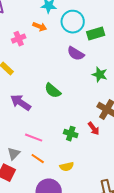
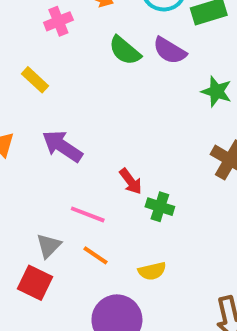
green semicircle: (53, 91) -> (125, 51), moved
red arrow: (94, 129) -> (131, 181), moved

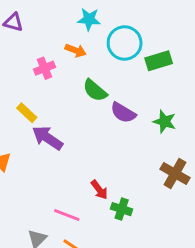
purple semicircle: (170, 51) -> (123, 113), moved
purple arrow: (62, 146) -> (47, 138), moved

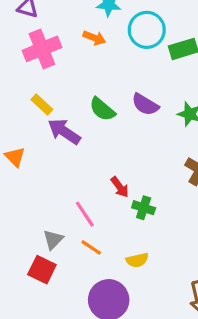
pink cross: (45, 68) -> (42, 49), moved, size x1.6
green semicircle: (95, 90) -> (102, 109), moved
pink line: (67, 215) -> (85, 214), turned 35

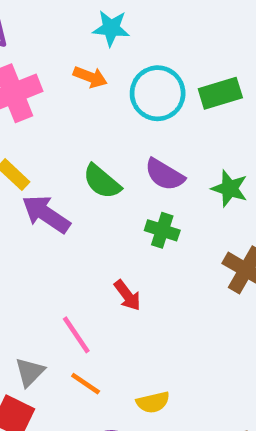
cyan circle: (147, 30) -> (158, 93), moved
green cross: (144, 208) -> (162, 230), moved

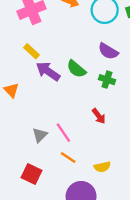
green semicircle: (102, 182) -> (76, 69), moved
red arrow: (127, 295) -> (99, 116), moved
gray triangle: (30, 372) -> (40, 135), moved

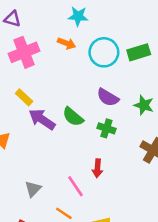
red arrow: (99, 116) -> (97, 168), turned 42
pink line: (63, 133) -> (76, 186), moved

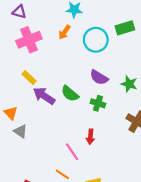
orange arrow: (67, 43) -> (65, 32), turned 104
green rectangle: (139, 52) -> (125, 28), moved
gray triangle: (33, 189) -> (20, 131), moved, turned -40

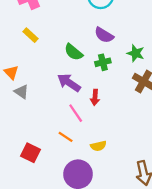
green star: (129, 84) -> (136, 53), moved
purple arrow: (44, 96) -> (69, 83), moved
green cross: (98, 103) -> (103, 62), turned -32

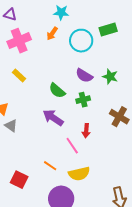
green star: (136, 53) -> (110, 77), moved
red arrow: (95, 97) -> (86, 131), moved
pink line: (76, 113) -> (72, 146), moved
yellow semicircle: (98, 146) -> (79, 174), size x1.5

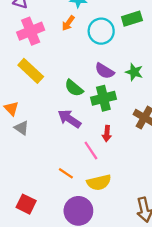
yellow rectangle: (19, 76) -> (31, 71), size x1.6
green cross: (83, 100) -> (103, 98), size x1.5
red square: (19, 180) -> (26, 204), moved

